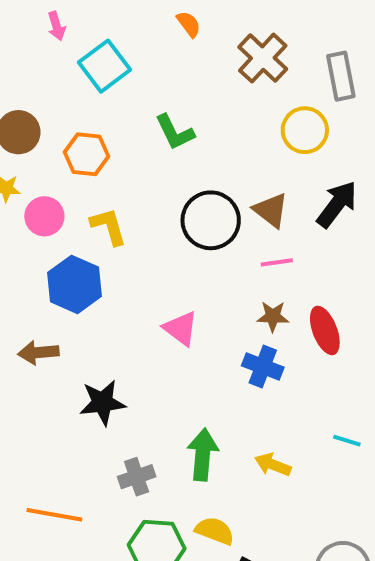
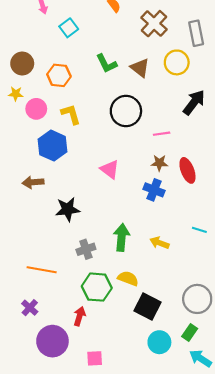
cyan square: (105, 66) -> (69, 28), size x0.7
brown triangle: (271, 210) -> (140, 68), moved

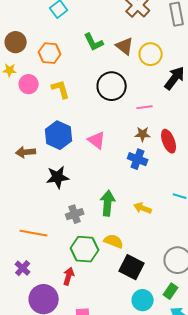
yellow circle: (177, 62) -> (151, 54), moved
blue hexagon: (52, 146) -> (59, 135), moved

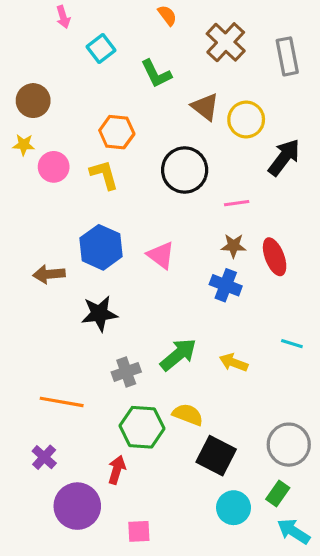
green L-shape: (94, 42) -> (156, 74), moved
orange hexagon: (50, 53) -> (117, 132), moved
green arrow: (108, 203) -> (178, 355), turned 45

